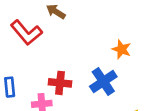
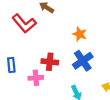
orange star: (121, 49) -> (80, 34), moved

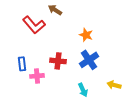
pink cross: (36, 78) -> (37, 76), moved

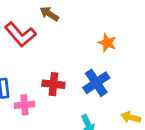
orange star: (86, 35) -> (107, 43), moved

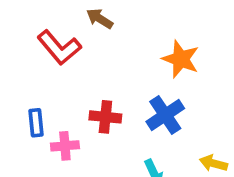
orange star: (107, 43) -> (181, 59), size x1.4

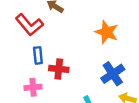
blue cross: (165, 115) -> (113, 74), moved
blue rectangle: (36, 123) -> (38, 55), moved

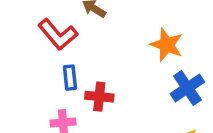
blue cross: (113, 74) -> (187, 88), moved

